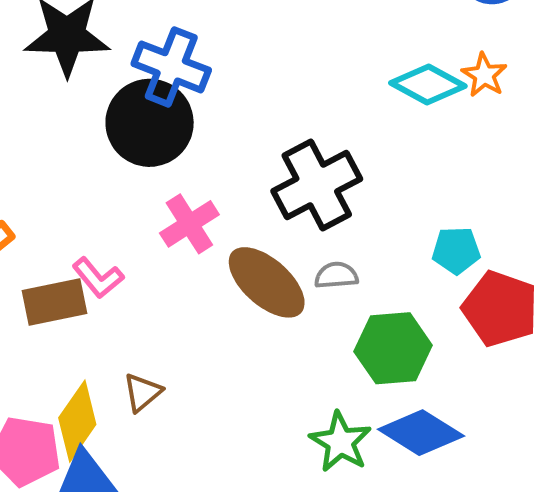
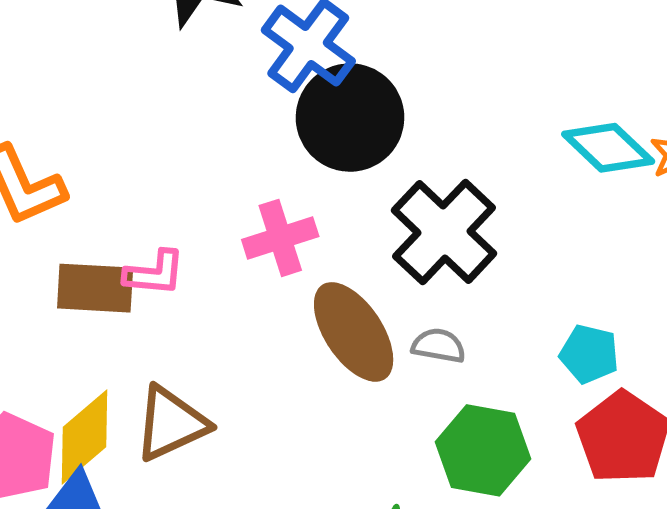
black circle: (150, 123) -> (350, 118), moved
black cross: (317, 185) -> (444, 232), turned -34
pink L-shape: (98, 278) -> (154, 273), turned -60
brown triangle: (142, 392) -> (171, 424), size x1.6

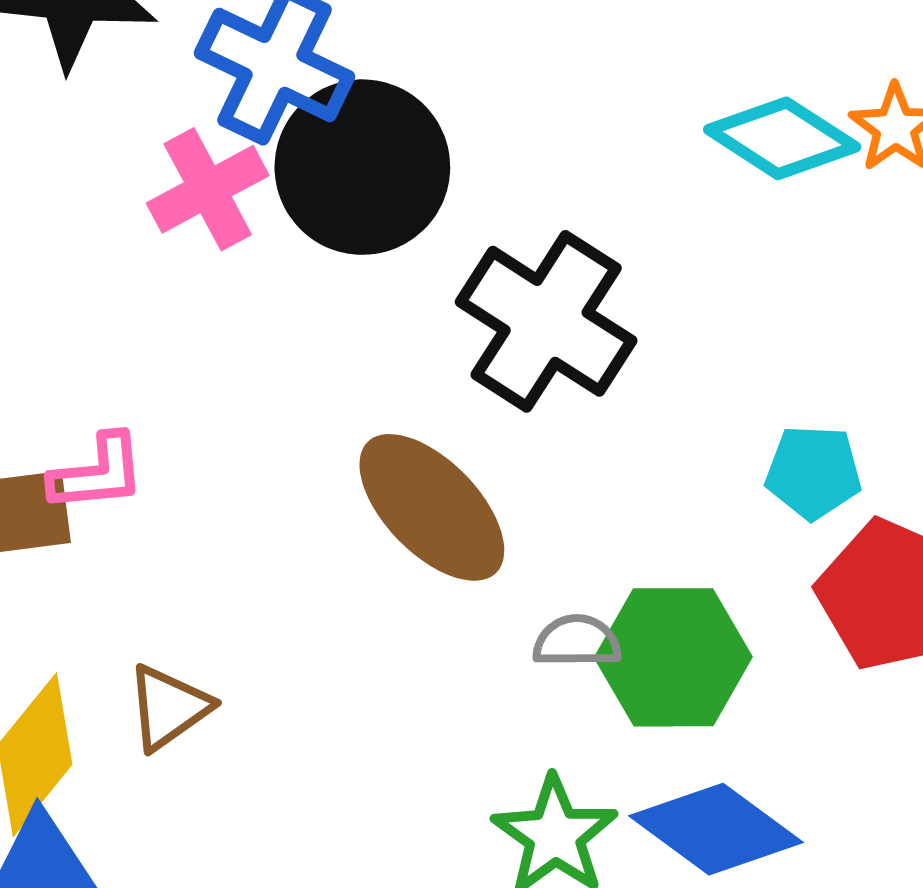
pink cross: (280, 238) -> (208, 189), moved
gray semicircle: (439, 346) -> (577, 641), moved
brown triangle: (171, 424) -> (169, 707), size x0.7

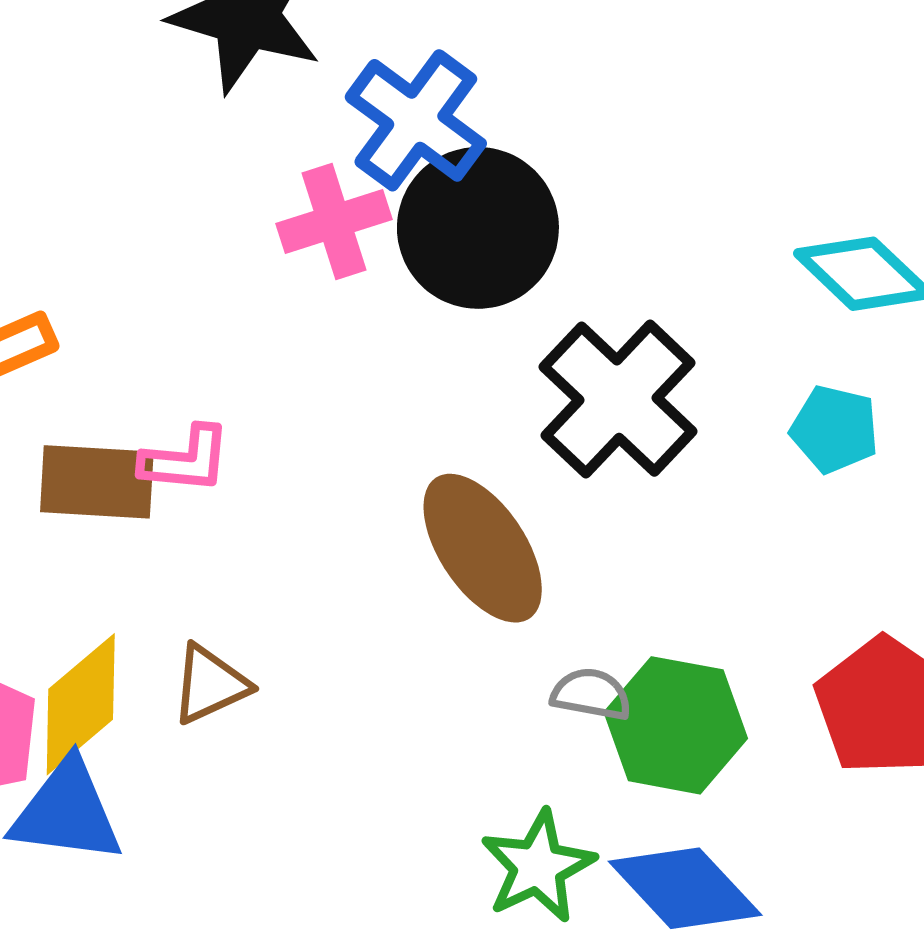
cyan pentagon: (813, 472) -> (835, 429), moved

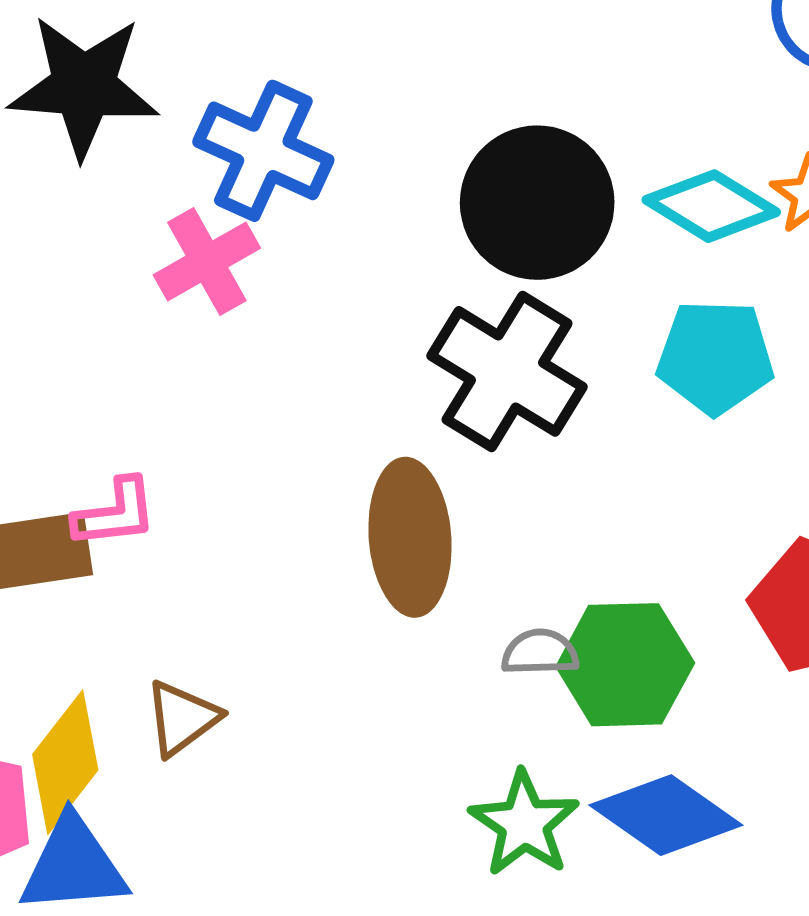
black circle: (478, 228) -> (537, 203), moved
cyan pentagon: (835, 429) -> (715, 357), size x1.4
brown ellipse: (483, 548) -> (410, 537), turned 41

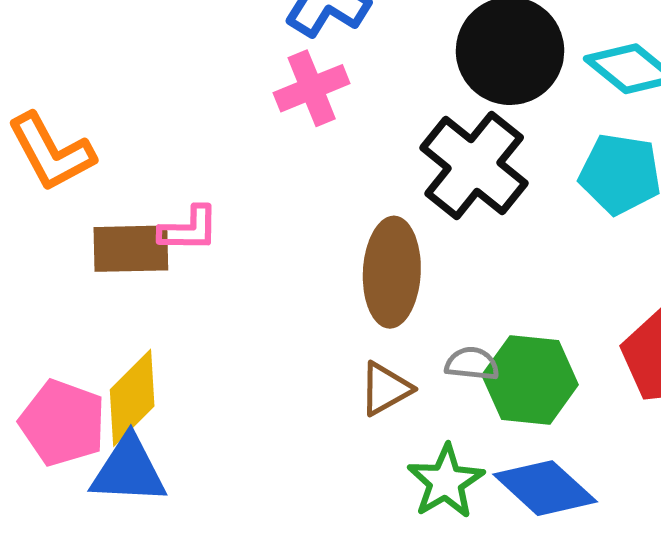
pink cross: (207, 261) -> (312, 88), moved
brown triangle: (182, 718) -> (385, 389), moved

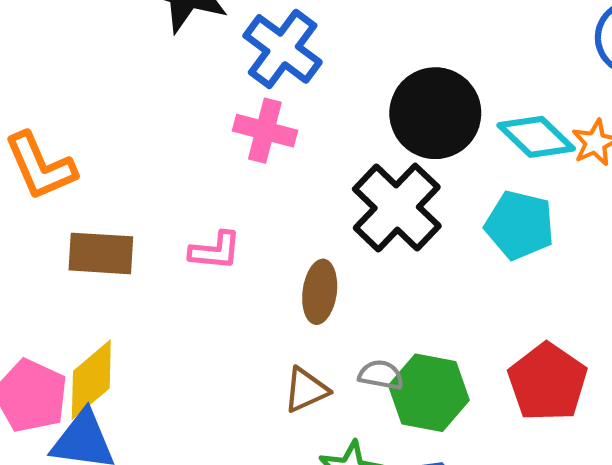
pink cross: (312, 88) -> (265, 131), turned 32
pink L-shape: (189, 229) -> (215, 251), moved
brown ellipse: (392, 272) -> (320, 292), size x0.7

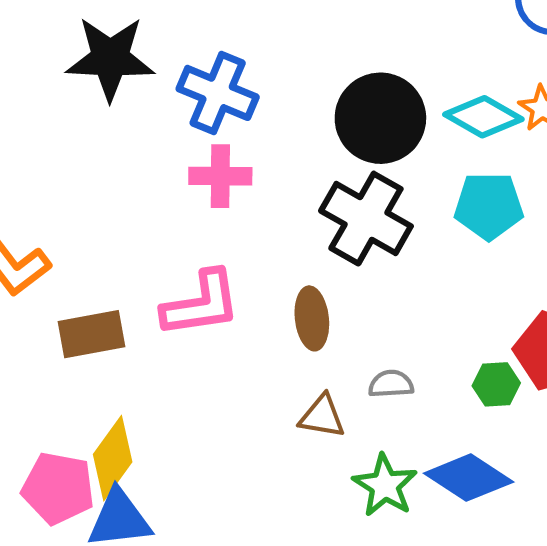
pink L-shape: (215, 251) -> (201, 304), size x1.6
brown triangle: (306, 390) -> (322, 416), turned 48
green hexagon: (429, 393) -> (496, 384), moved, size x0.6

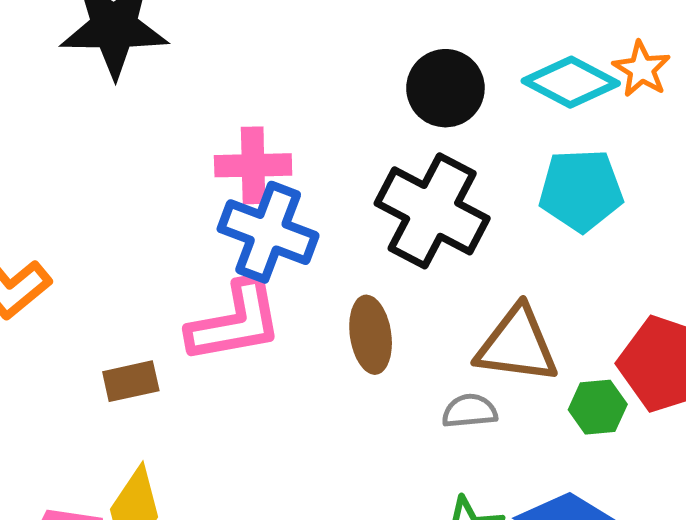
blue cross: (218, 93) -> (268, 232), moved
black circle: (380, 118) -> (445, 88), size x0.7
brown rectangle: (91, 334) -> (131, 381), moved, size x0.7
brown triangle: (322, 416) -> (517, 345), moved, size x1.5

